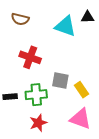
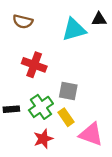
cyan triangle: (65, 26) -> (74, 30), turned -35
yellow rectangle: (82, 90) -> (66, 117), moved
green cross: (36, 95) -> (41, 107), turned -30

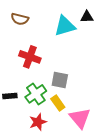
pink triangle: (91, 134) -> (80, 118), turned 30

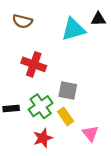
pink triangle: (80, 118) -> (90, 133), size x0.7

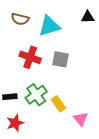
cyan triangle: (73, 29) -> (49, 26), moved
gray square: (68, 90) -> (60, 59), moved
red star: (43, 138) -> (15, 123), moved

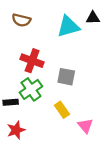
cyan triangle: (49, 26) -> (68, 27), moved
gray square: (60, 59) -> (66, 77), moved
green cross: (36, 95) -> (31, 89), moved

